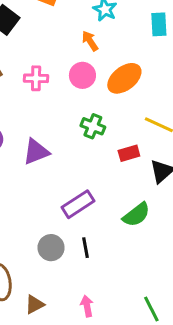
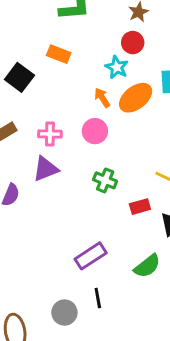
orange ellipse: (124, 78) -> (136, 98), moved
purple triangle: (36, 152) -> (46, 169), moved
gray circle: (51, 248) -> (64, 313), moved

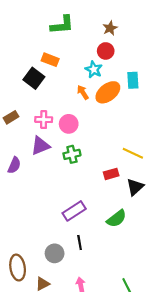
black square: (19, 77) -> (34, 78), moved
pink circle: (95, 131) -> (69, 124), moved
green cross: (105, 180) -> (72, 154), moved, turned -35

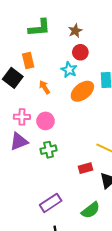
brown star: (110, 28) -> (75, 31), moved
orange rectangle: (50, 60) -> (28, 60), turned 56
orange arrow: (83, 92) -> (44, 87), moved

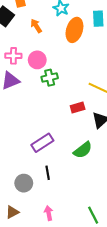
orange ellipse: (82, 91) -> (74, 30), turned -35
green cross: (49, 150) -> (50, 78), moved

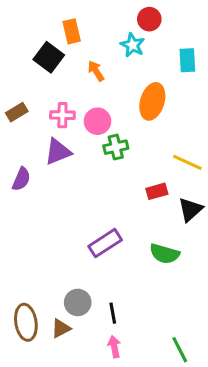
orange ellipse: (74, 30) -> (152, 101), moved
green semicircle: (83, 150) -> (165, 254), turned 54
black line: (48, 173) -> (113, 313), moved
brown triangle: (12, 212) -> (61, 328), moved

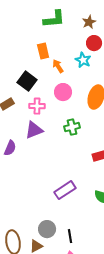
black square: (49, 57) -> (27, 81), moved
orange arrow: (96, 71) -> (58, 66), moved
pink circle: (97, 121) -> (63, 92), moved

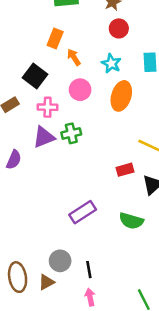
orange rectangle: (43, 51) -> (55, 38), turned 35
cyan star: (83, 60) -> (111, 63), moved
green cross: (72, 127) -> (71, 133), moved

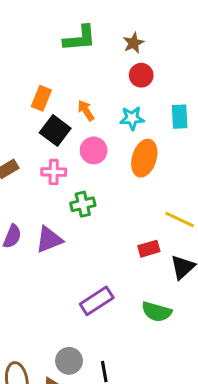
orange rectangle: (55, 38) -> (41, 98), moved
cyan star: (111, 63) -> (132, 118), turned -30
black square: (35, 76) -> (55, 130), moved
purple triangle: (44, 137) -> (49, 240), moved

